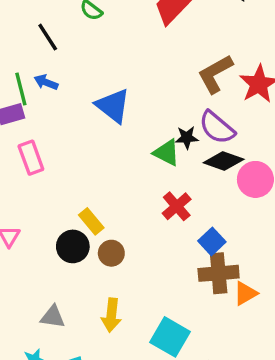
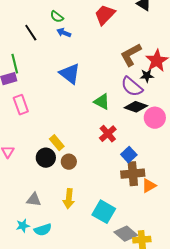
blue arrow: (46, 82) -> (64, 33), moved
black star: (187, 138) -> (147, 76), moved

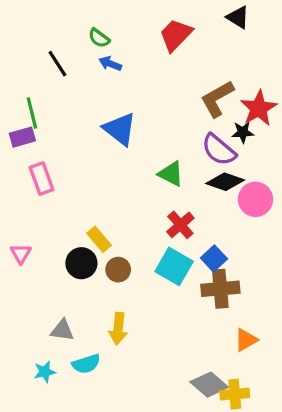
orange triangle: (149, 186) -> (246, 340), moved
cyan square: (104, 212) -> (174, 266), moved
cyan semicircle: (43, 230) -> (86, 364), moved

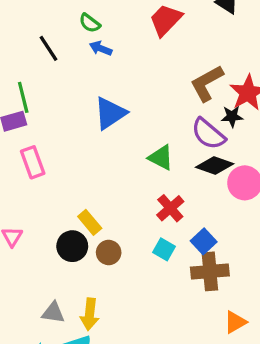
blue triangle: (120, 129) -> (110, 113), turned 48
cyan square: (174, 266) -> (164, 249), size x0.6
yellow arrow: (118, 329) -> (90, 314), moved

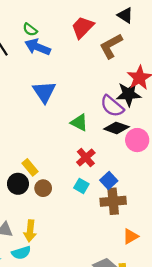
blue arrow: (101, 48) -> (38, 47), size x1.6
brown L-shape: (207, 83) -> (111, 46), moved
blue triangle: (110, 113) -> (44, 92), turned -30
black star: (232, 116) -> (128, 94), size x1.6

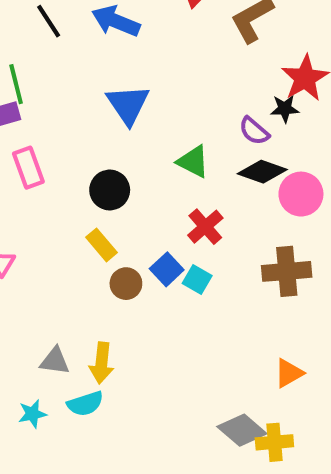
black star: (128, 94) -> (285, 109), size x0.6
purple semicircle: (112, 106) -> (254, 131), size x0.7
blue square: (109, 180) -> (167, 269), moved
black circle: (18, 184) -> (110, 190), moved
brown cross: (113, 201) -> (287, 271), moved

